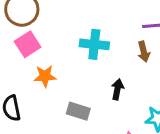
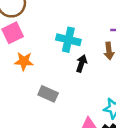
black arrow: (117, 89) -> (81, 64), moved

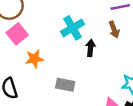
cyan cross: (68, 40) -> (73, 28), turned -30

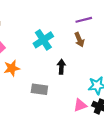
black arrow: (90, 48) -> (61, 67), moved

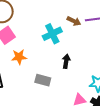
brown arrow: (79, 40) -> (74, 21), moved, turned -48

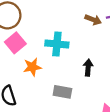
cyan cross: (52, 34) -> (57, 44), moved, turned 36

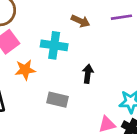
brown arrow: (93, 20) -> (81, 21), moved

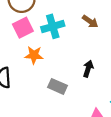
cyan cross: (54, 45) -> (53, 26), moved, turned -35

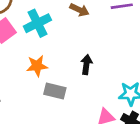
orange star: (34, 55) -> (37, 66), moved

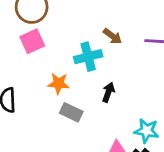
cyan cross: (37, 23) -> (88, 57), moved

